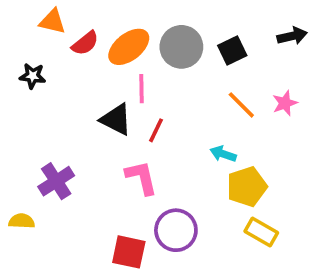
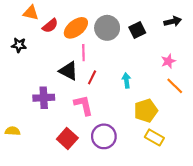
orange line: (241, 105) -> (175, 86), moved
cyan arrow: (223, 154) -> (126, 81), moved, turned 64
purple cross: (56, 181) -> (44, 98), moved, turned 30
red square: (129, 252) -> (67, 139), moved, turned 30

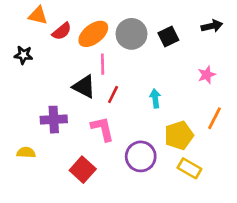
orange line: (175, 86) -> (215, 118), moved, turned 72
yellow semicircle: (13, 131) -> (26, 152), moved
purple circle: (104, 136) -> (141, 156), moved

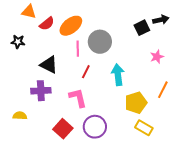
gray circle: (131, 34) -> (100, 42), moved
black square: (168, 37) -> (142, 28), moved
black triangle: (84, 87) -> (49, 65), moved
cyan arrow: (155, 98) -> (118, 75), size x1.5
purple circle: (141, 156) -> (95, 127), moved

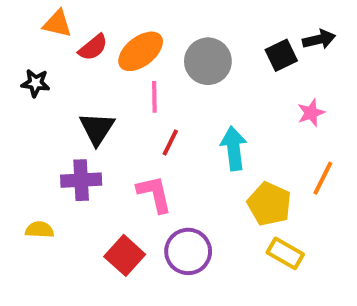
gray circle: (100, 42) -> (208, 61), moved
black triangle: (49, 65) -> (97, 129), turned 36
yellow pentagon: (136, 103) -> (269, 204), turned -30

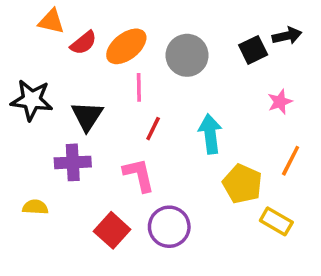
black star: (36, 83) -> (32, 100), moved, size x1.6
yellow rectangle: (285, 253) -> (276, 221), moved

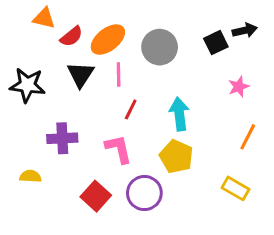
black triangle: (87, 116) -> (81, 74), moved
yellow pentagon: (242, 184) -> (176, 157), moved

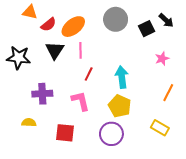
black arrow: (245, 30) -> (166, 20), turned 56
gray circle: (160, 47) -> (116, 19), moved
yellow semicircle: (30, 176) -> (29, 123), moved
purple circle: (144, 193) -> (111, 134), moved
red square: (96, 196) -> (65, 133), turned -36

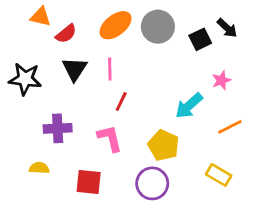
orange ellipse: (73, 27) -> (116, 25), moved
cyan arrow: (122, 77) -> (189, 106), moved, turned -125
orange line: (168, 93) -> (230, 127), turned 36

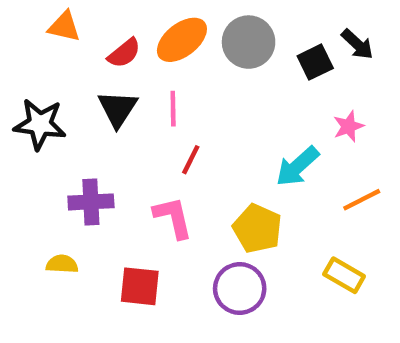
red semicircle: (66, 34) -> (124, 53), moved

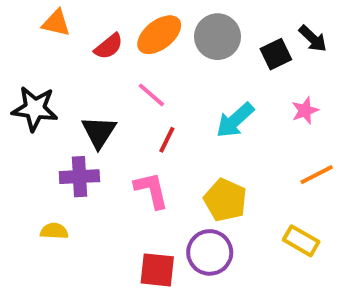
black triangle: (118, 109) -> (99, 132), moved
pink line: (173, 109) -> (151, 95), turned -48
cyan arrow: (297, 166) -> (235, 120), moved
red square: (140, 286) -> (157, 270), moved

